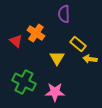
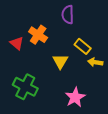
pink star: (55, 92) -> (75, 97), moved, turned -30

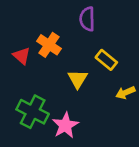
yellow arrow: (95, 62) -> (125, 93), moved, turned -32
pink star: (75, 97) -> (65, 125), moved

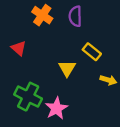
orange cross: (49, 45) -> (42, 15), moved
yellow arrow: (125, 93) -> (108, 80), turned -140

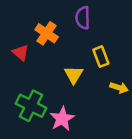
orange cross: (42, 15) -> (47, 33), moved
yellow rectangle: (92, 52) -> (101, 57), turned 30

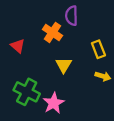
orange cross: (47, 33) -> (52, 32), moved
yellow rectangle: (101, 57) -> (98, 49), moved

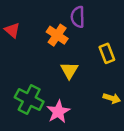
red triangle: (18, 46) -> (12, 30), moved
yellow arrow: (103, 76) -> (112, 98), moved

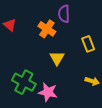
pink star: (58, 112) -> (48, 92), turned -30

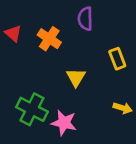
orange cross: (47, 29) -> (49, 39), moved

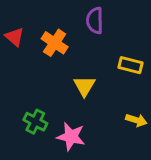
yellow rectangle: (117, 59) -> (130, 65), turned -55
green cross: (32, 109) -> (35, 122), size x0.7

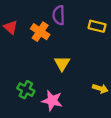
purple semicircle: (95, 21) -> (59, 15), moved
yellow rectangle: (130, 65) -> (97, 26), moved

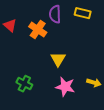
yellow rectangle: (97, 26) -> (83, 13), moved
pink star: (52, 101) -> (65, 87), moved

